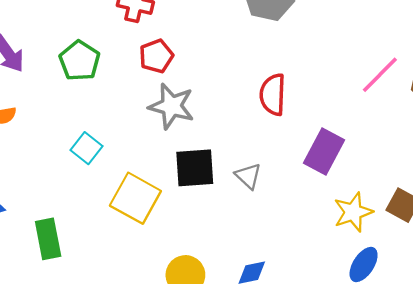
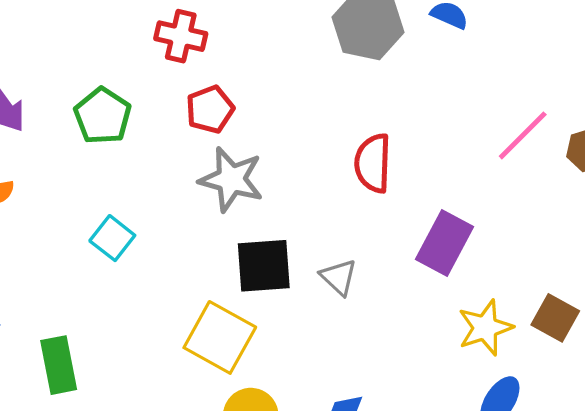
yellow square: (135, 198) -> (220, 337), moved

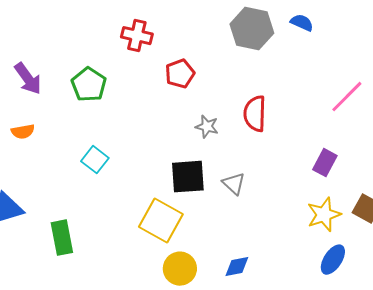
red pentagon: (210, 109) -> (180, 74), moved
gray star: (231, 179) -> (207, 127), moved, size x0.6
purple rectangle: (445, 243) -> (325, 163), moved, size x0.7

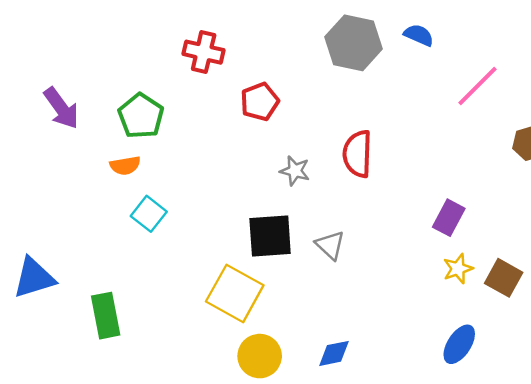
pink line: (347, 97) -> (478, 86), moved
orange semicircle: (23, 132) -> (125, 166), moved
yellow star: (324, 215) -> (458, 269), moved, size x0.7

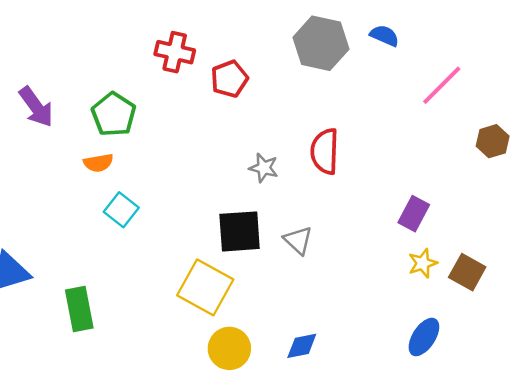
red pentagon: (260, 102) -> (229, 79), moved

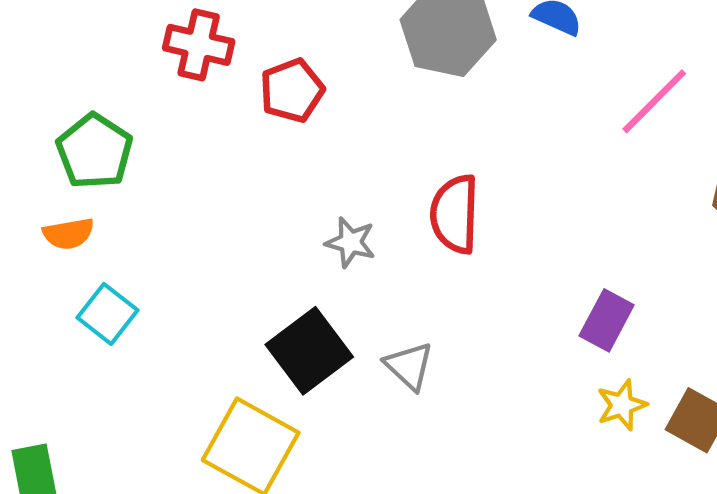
black square: (240, 231) -> (309, 351), turned -33

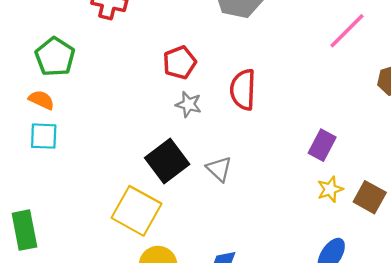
red pentagon: (292, 90) -> (180, 62), moved
orange semicircle: (68, 234) -> (41, 100), turned -145
cyan square: (108, 314) -> (44, 136), moved, turned -36

